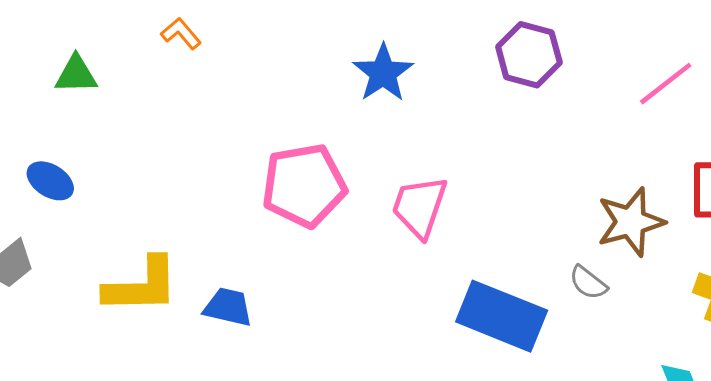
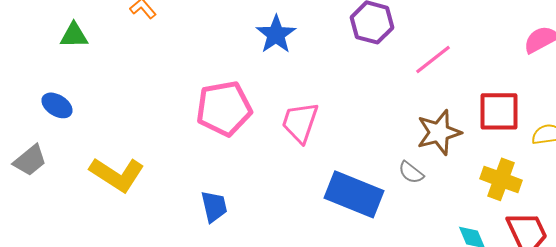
pink line: (666, 84) -> (433, 59), moved
yellow L-shape: (141, 286) -> (117, 174), turned 34
blue trapezoid: (228, 307) -> (214, 206), moved, turned 64

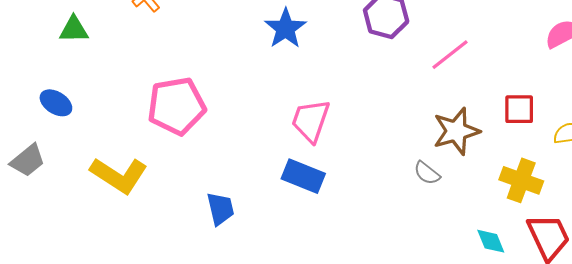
pink pentagon: (224, 108) -> (176, 106), moved
red square: (499, 111) -> (519, 109), size x0.7
blue rectangle: (354, 194) -> (303, 176), moved, size x0.7

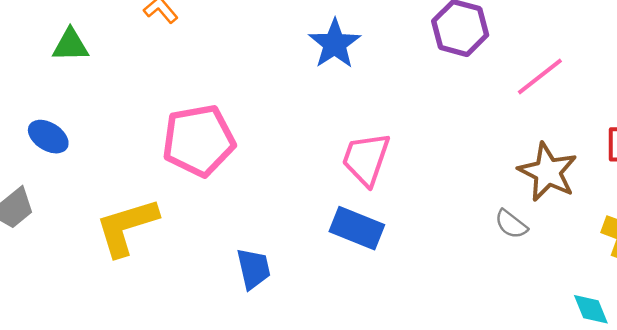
brown star: (456, 131) -> (548, 172), turned -30
yellow L-shape: (119, 175) -> (127, 227), turned 130

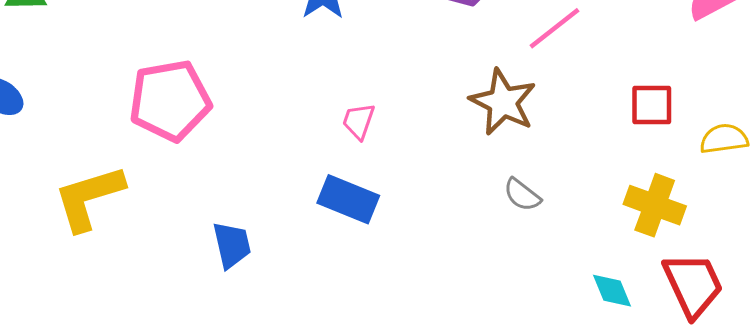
pink trapezoid: (366, 159) -> (359, 121), size x0.6
brown star: (548, 172) -> (503, 102), moved

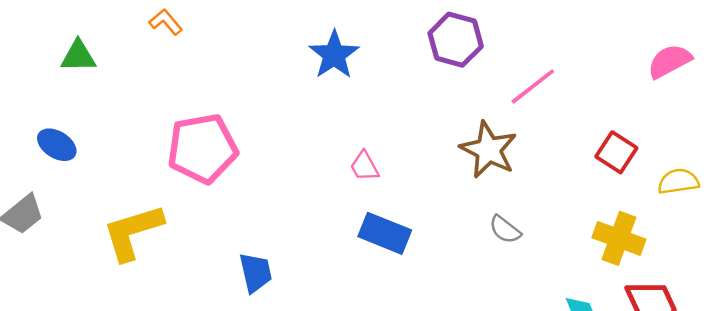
red square: (652, 105) -> (616, 152), turned 33
pink trapezoid: (359, 121) -> (364, 166), turned -48
blue rectangle: (348, 199) -> (385, 233), moved

